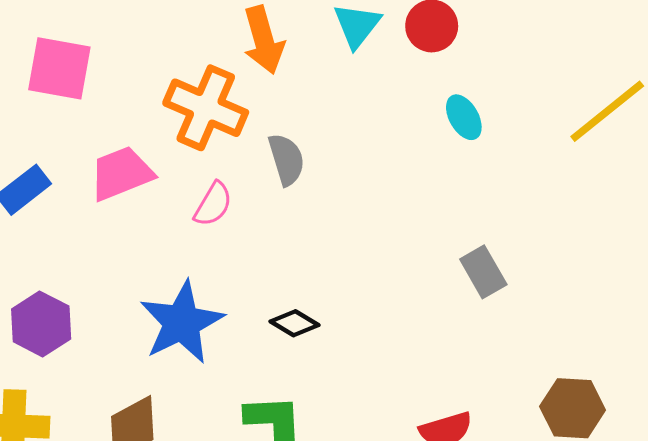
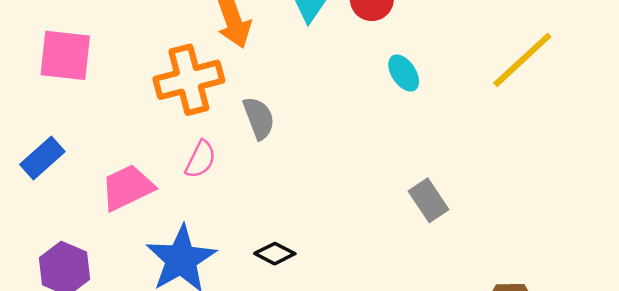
orange cross: (206, 108) -> (189, 80), turned -34
pink trapezoid: (121, 173) -> (127, 188), moved

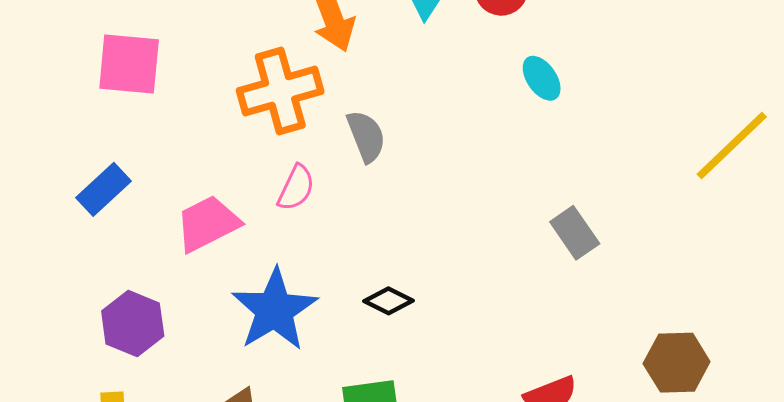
yellow line: (522, 60) -> (732, 146), moved

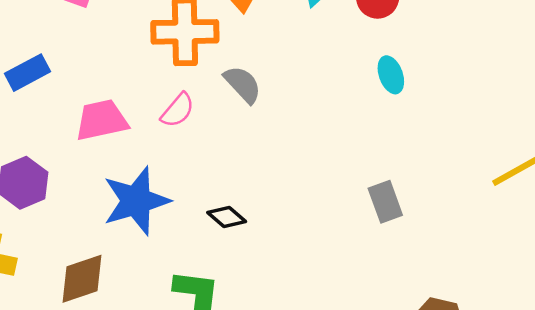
gray semicircle: (366, 136) -> (243, 84), turned -36

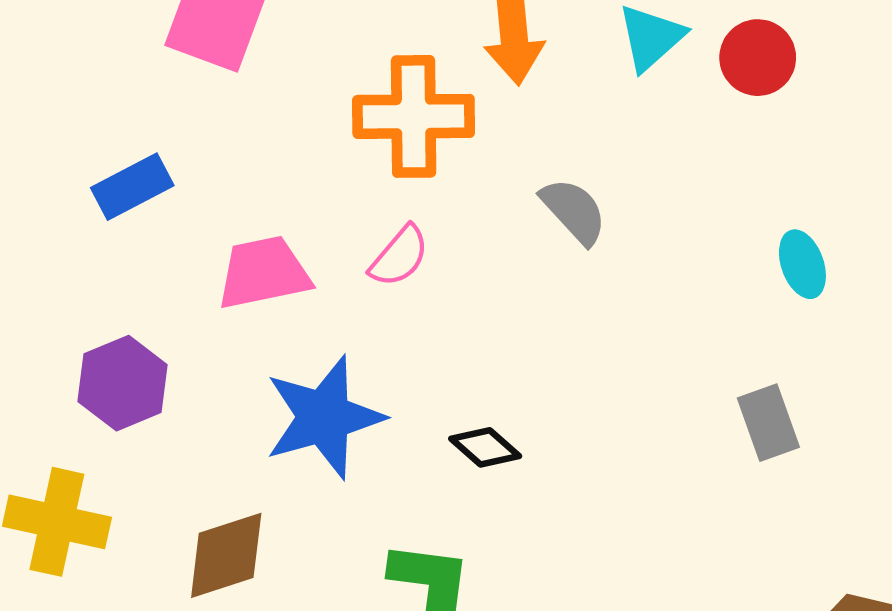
cyan ellipse: (391, 75) -> (802, 264), moved
gray semicircle: (243, 84) -> (574, 211), moved

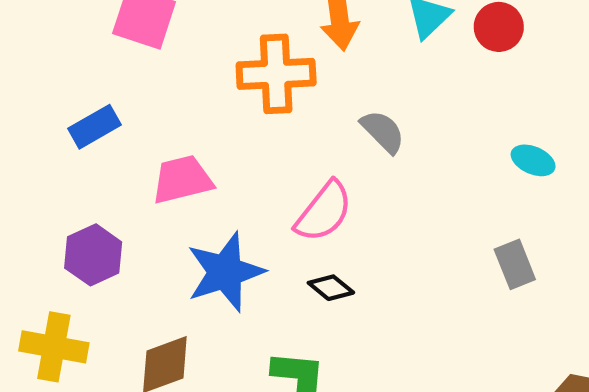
pink semicircle: (399, 256) -> (324, 212), moved, size x1.5
cyan ellipse: (802, 264) -> (533, 160), turned -45

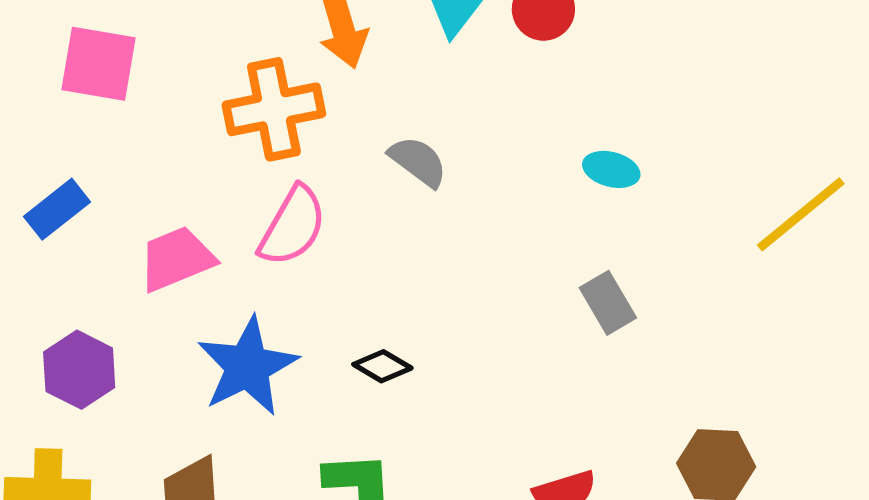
pink semicircle: (324, 212) -> (293, 226), moved

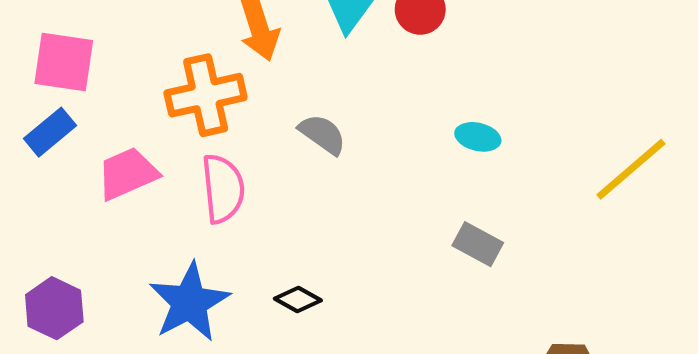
blue rectangle: (57, 209) -> (50, 132), moved
pink semicircle: (293, 226) -> (223, 189), turned -34
pink trapezoid: (176, 259) -> (127, 174), moved
gray rectangle: (608, 303) -> (478, 244), turned -30

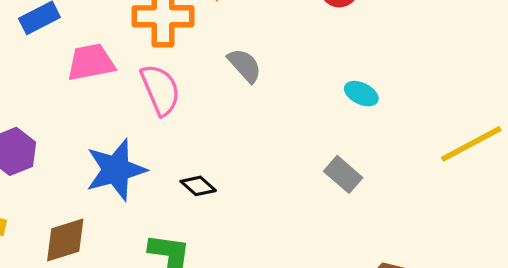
pink semicircle: (223, 189) -> (160, 90), turned -30

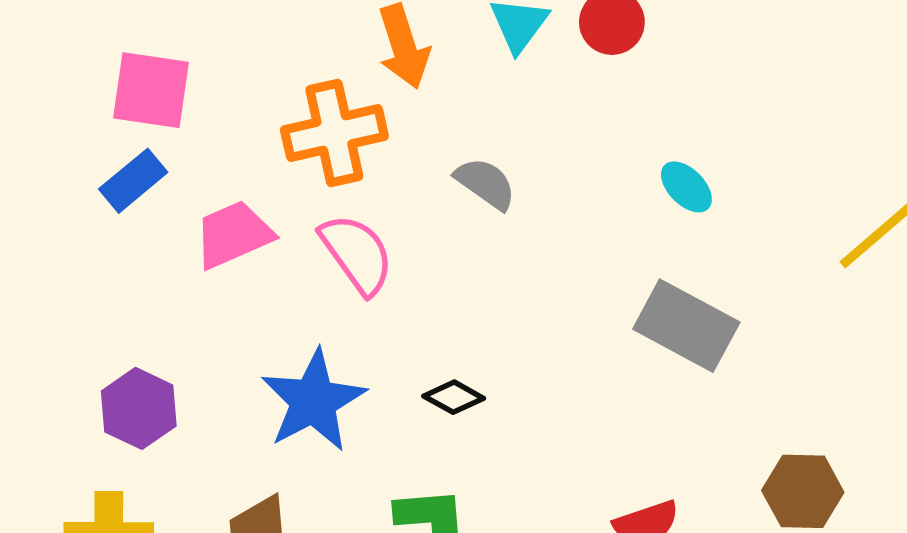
cyan ellipse: (361, 94) -> (686, 187), turned 32
gray rectangle: (343, 174) -> (686, 326), size x1.6

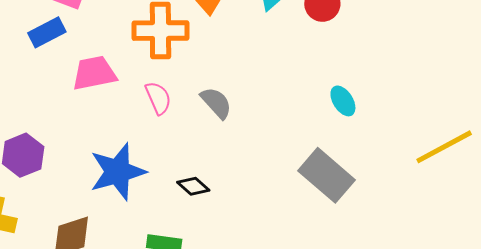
gray semicircle: (485, 183) -> (216, 103), moved
pink semicircle: (357, 254) -> (158, 98), size x0.7

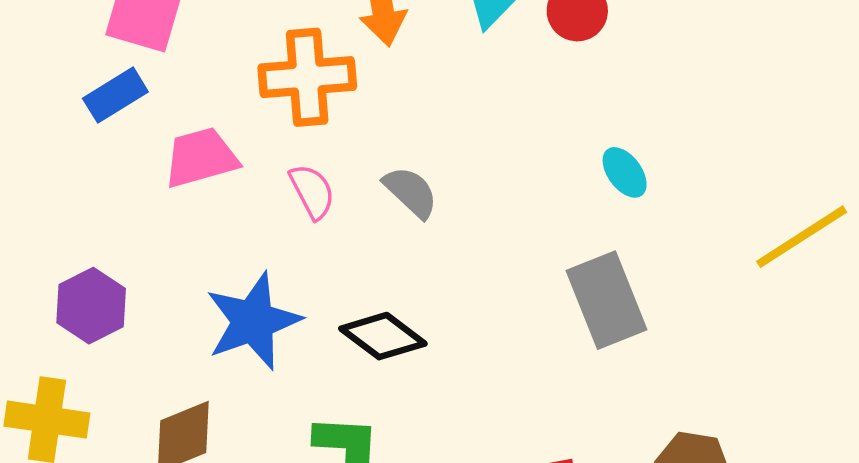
gray rectangle: (326, 175) -> (607, 300), turned 32
black diamond: (193, 186) -> (383, 336), size x1.5

